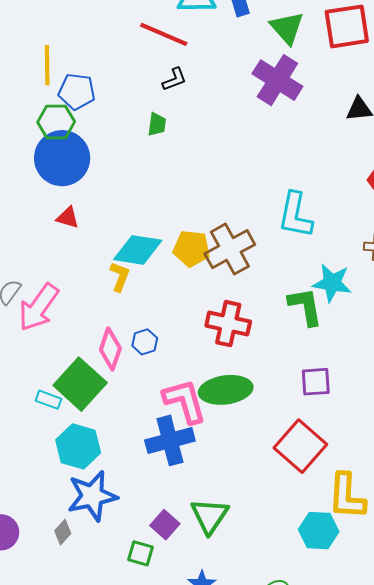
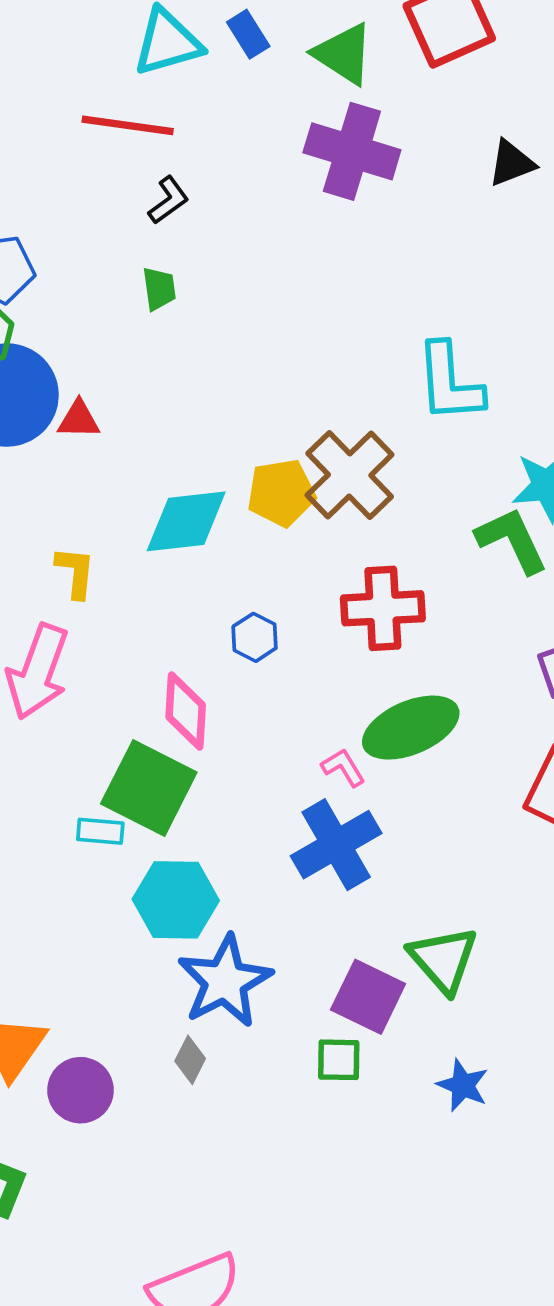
red triangle: (68, 218) -> (79, 419), moved
yellow L-shape: (120, 277) -> (75, 572), moved
blue hexagon: (145, 342) -> (255, 637), moved
pink L-shape: (185, 401) -> (343, 768), size x0.5
purple square: (165, 525) -> (368, 997), size x1.4

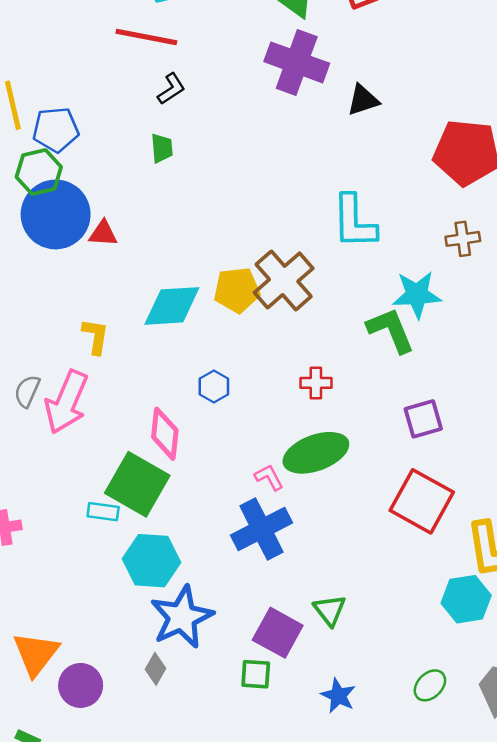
black triangle: (511, 163) -> (363, 100), moved
red cross: (383, 608) -> (316, 383), moved, size x0.6
green triangle: (443, 959) -> (330, 610), size x0.7

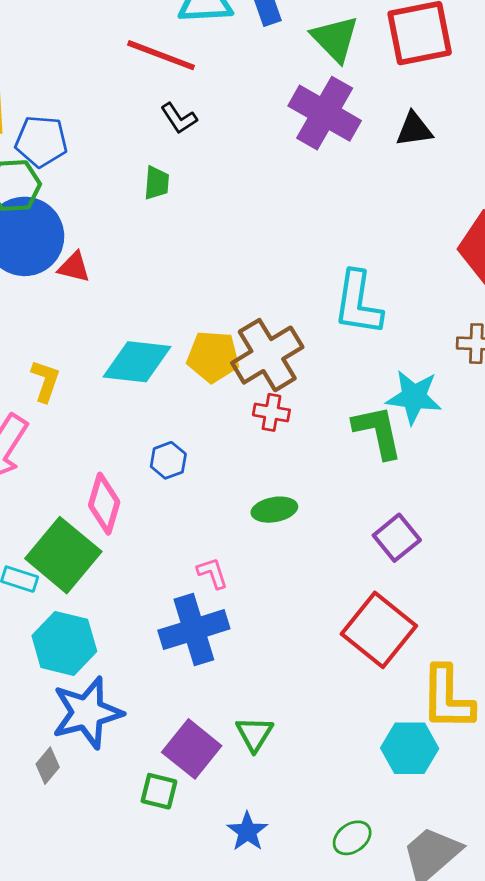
black L-shape: (171, 89) -> (179, 118), turned 80
black triangle: (363, 100) -> (414, 129), moved
red cross: (316, 383) -> (271, 412), moved
purple square: (423, 419) -> (397, 538), turned -33
green ellipse: (316, 453) -> (274, 510), moved, size x0.6

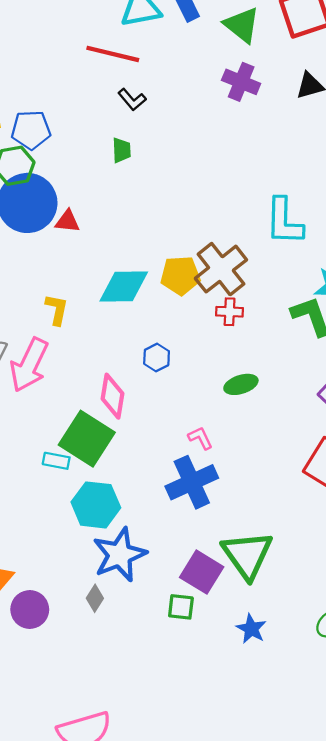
purple cross: (325, 113) -> (241, 82), size x0.7
green triangle: (254, 734) -> (247, 555), size x1.8

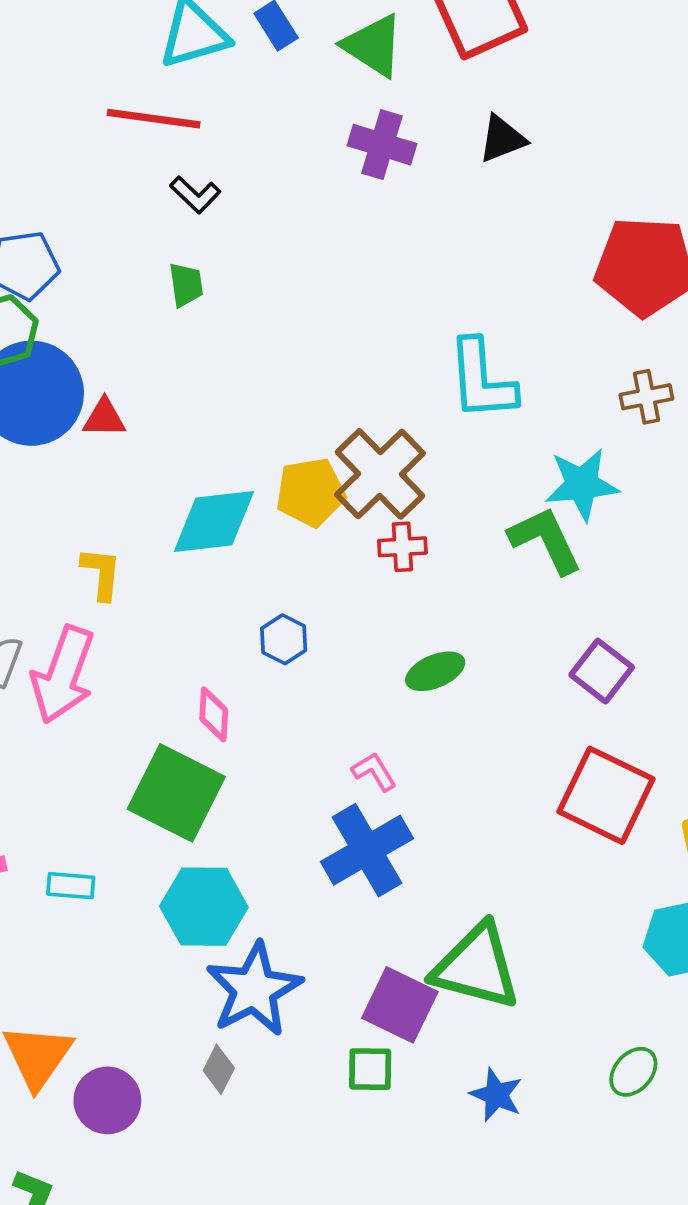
pink diamond: (112, 396) -> (214, 714), size x0.7
cyan rectangle: (56, 461) -> (71, 886), moved
green triangle: (247, 555) -> (476, 967), turned -34

